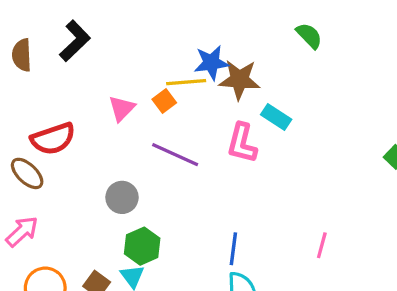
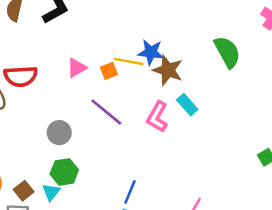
green semicircle: (309, 36) -> (227, 52), size x1.5

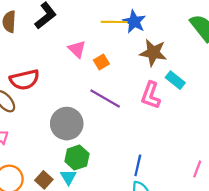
blue star: (151, 52) -> (134, 22), moved, turned 30
yellow line: (129, 61) -> (114, 22), moved
pink triangle: (77, 68) -> (77, 49), moved, turned -36
gray circle: (59, 133) -> (67, 124), size x1.5

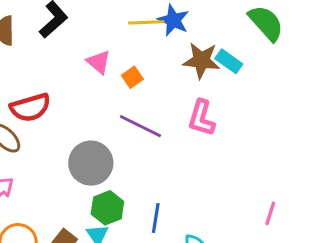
cyan rectangle: (175, 80) -> (229, 61), moved
blue line: (138, 165) -> (156, 218), moved

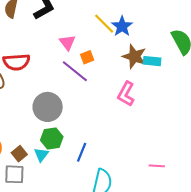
yellow line: (146, 22) -> (104, 24), turned 35
cyan rectangle: (229, 61) -> (152, 61), turned -42
purple line: (140, 126) -> (75, 71), moved
pink line: (270, 213) -> (157, 166), turned 63

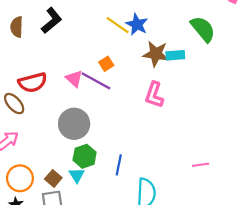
pink triangle: (67, 42) -> (74, 79), moved

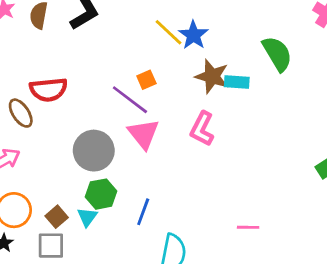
pink triangle: (74, 79) -> (143, 134), moved, size x1.4

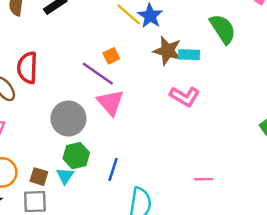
red semicircle: (48, 90) -> (27, 68), turned 100
pink L-shape: (202, 129) -> (185, 96), moved, turned -84
brown square: (57, 217) -> (39, 177), turned -30

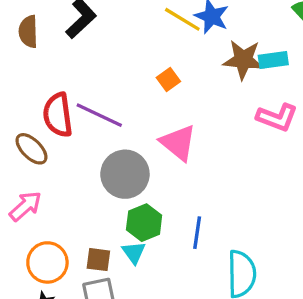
purple line: (98, 74) -> (99, 115), moved

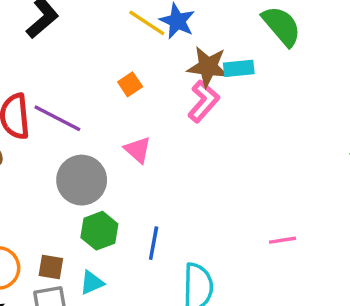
pink L-shape: (277, 117) -> (203, 101), moved, turned -72
pink triangle: (178, 143) -> (138, 150), size x0.7
cyan triangle: (134, 252) -> (92, 283), moved, turned 40

